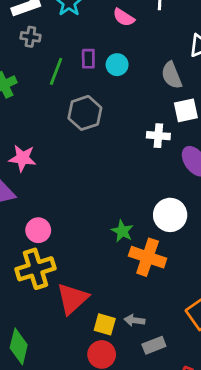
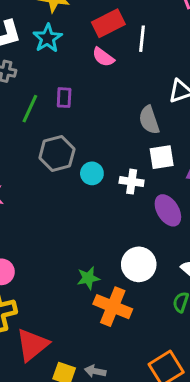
cyan circle: (117, 65) -> (92, 173), moved
green star: (122, 231) -> (88, 278), turned 30

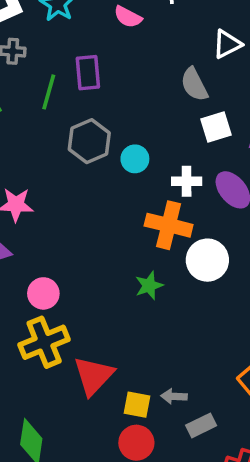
purple rectangle: (64, 98) -> (88, 73), size x1.4
white cross: (132, 182) -> (187, 181), moved
orange cross: (113, 307) -> (169, 225), moved

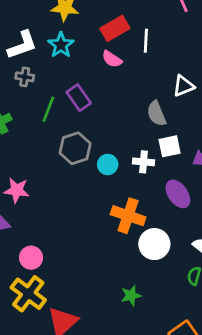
purple rectangle: (88, 73) -> (79, 98), turned -35
white cross: (187, 181) -> (143, 162), moved
green star: (149, 286) -> (131, 295), moved
yellow cross: (44, 342) -> (28, 294), turned -36

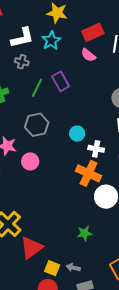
gray hexagon: (75, 148) -> (37, 125), moved
white cross: (143, 162) -> (96, 149), moved
pink circle: (31, 258) -> (30, 161), moved

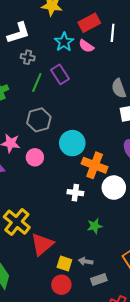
cyan star: (51, 41) -> (64, 42), moved
gray cross: (22, 62) -> (28, 57), moved
cyan circle: (77, 134) -> (72, 143), moved, size x1.6
white cross: (96, 149) -> (75, 193), moved

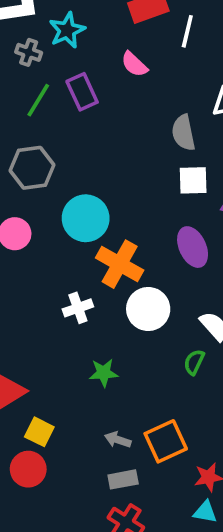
cyan star: (64, 42) -> (67, 30), moved
pink semicircle: (86, 46) -> (134, 64), moved
white cross: (75, 193) -> (78, 308), turned -35
gray arrow: (86, 261) -> (118, 440), moved
gray rectangle: (99, 280) -> (123, 479), moved

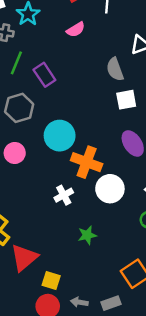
pink semicircle: (134, 64) -> (76, 30), turned -66
purple rectangle: (82, 92) -> (44, 75), moved
gray arrow: (118, 440) -> (79, 302), moved

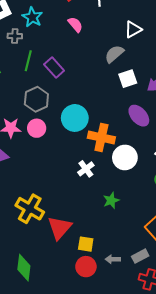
pink semicircle: (76, 30) -> (75, 24), turned -91
gray semicircle: (115, 69) -> (114, 54), turned 78
pink circle: (15, 153) -> (37, 128), moved

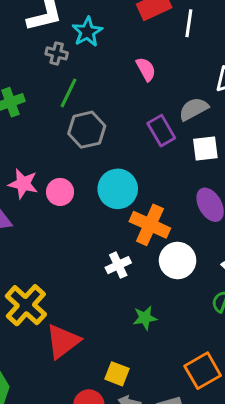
pink semicircle: (75, 24) -> (146, 69), moved
purple rectangle: (54, 68) -> (161, 131), moved
gray hexagon: (36, 99) -> (87, 130), moved
yellow square: (86, 244) -> (117, 374), moved

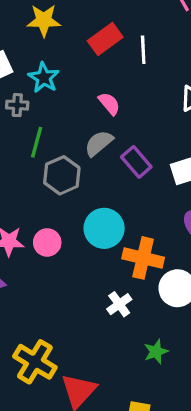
gray semicircle: (194, 109) -> (99, 143), moved

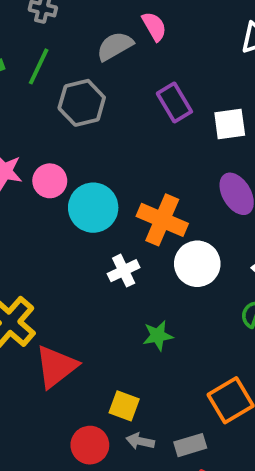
green line: (37, 142) -> (39, 66), moved
gray semicircle: (99, 143) -> (115, 46), moved
cyan circle: (104, 228) -> (93, 208), moved

